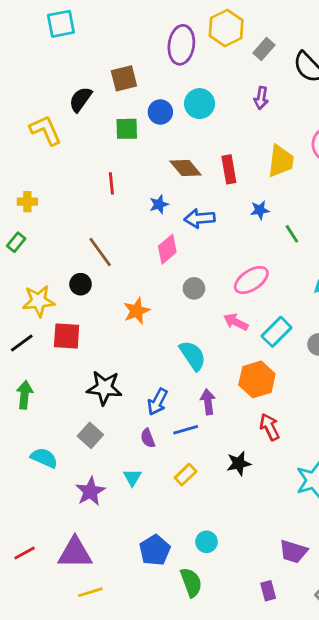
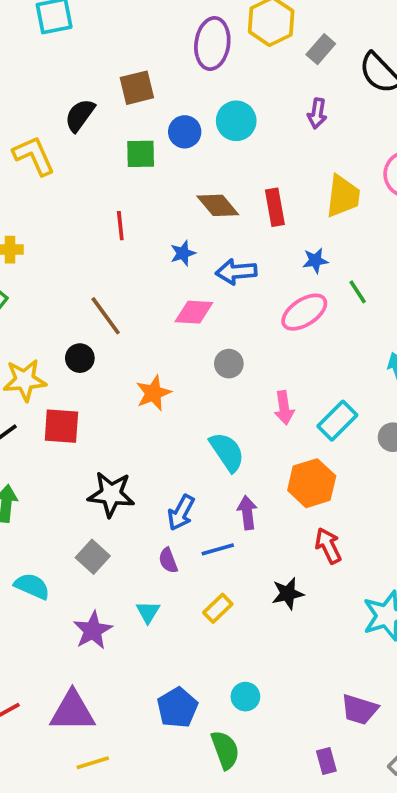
pink diamond: (167, 249) -> (194, 312), turned 44
pink ellipse: (251, 280) -> (304, 312), moved
pink arrow: (236, 322) -> (284, 408), turned -125

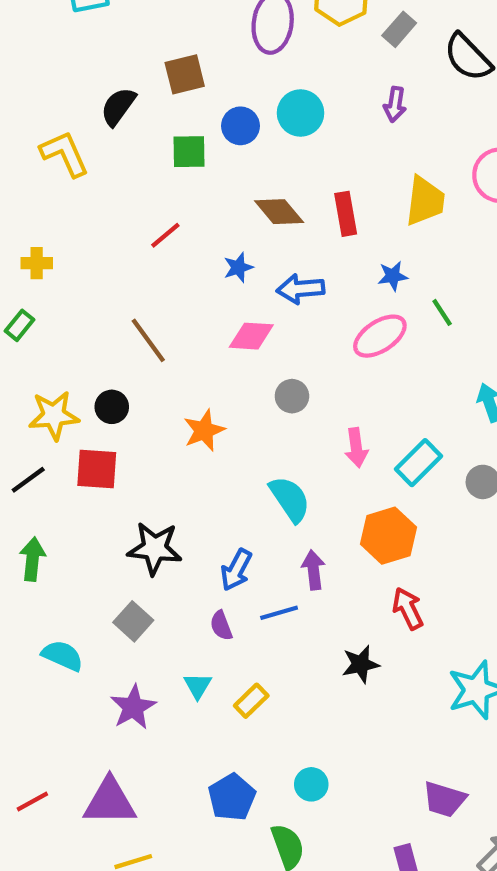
red line: (120, 226) -> (165, 235), turned 56
black circle: (80, 358) -> (112, 407), moved
yellow rectangle: (218, 608) -> (251, 701), moved

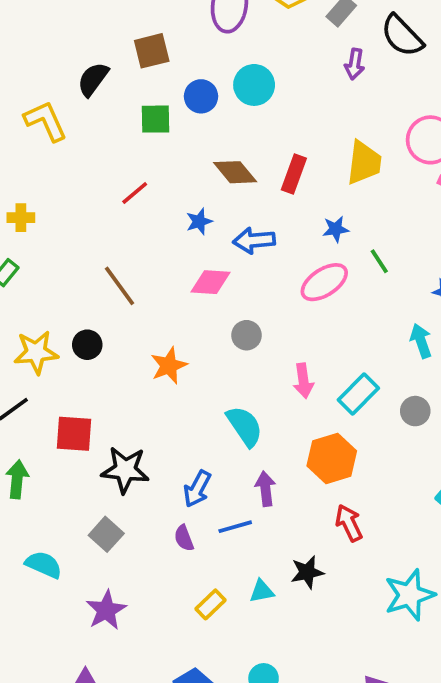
purple arrow: (395, 104) -> (355, 64), moved
red rectangle: (346, 214) -> (294, 174), turned 30
red square: (97, 469) -> (74, 434), moved
cyan triangle: (198, 686) -> (262, 591), moved, turned 48

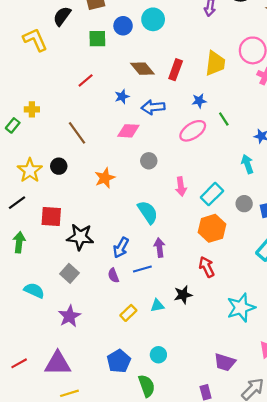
yellow cross: (21, 218) -> (32, 109), moved
yellow star: (36, 352) -> (30, 170), turned -30
orange hexagon: (332, 458) -> (212, 228), moved

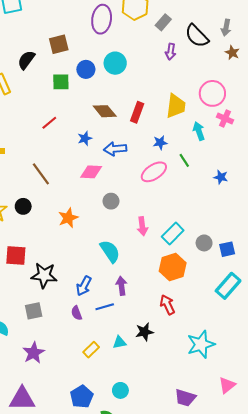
cyan arrow: (247, 164) -> (199, 131), moved
gray square: (69, 273) -> (34, 311), turned 36

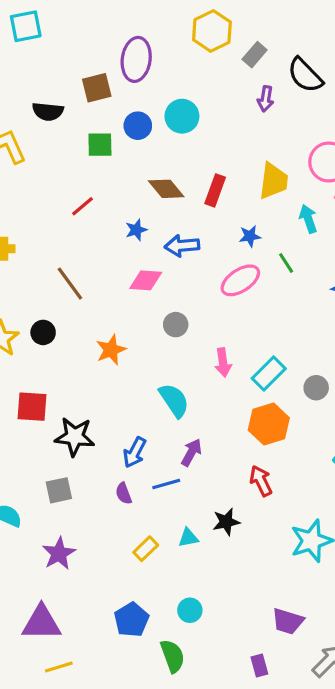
purple ellipse: (102, 19) -> (136, 59), moved
black semicircle: (26, 60) -> (48, 111), turned -120
purple arrow: (121, 286) -> (191, 452), turned 36

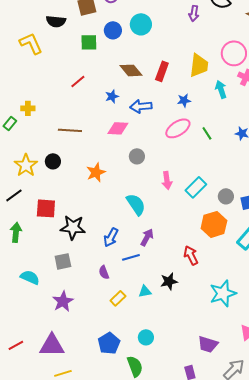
green line: (286, 263) -> (207, 133), moved
brown line: (70, 284) -> (70, 130), turned -50
orange hexagon: (269, 424) -> (214, 224), moved
purple semicircle: (124, 493) -> (104, 272), moved

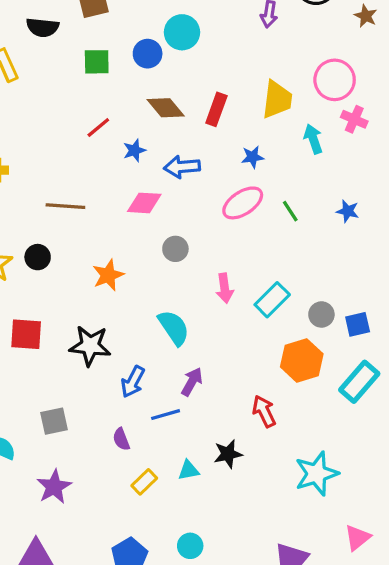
blue circle: (113, 30) -> (148, 54), moved
red line: (78, 81) -> (98, 127), moved
black star: (73, 227) -> (90, 346), moved

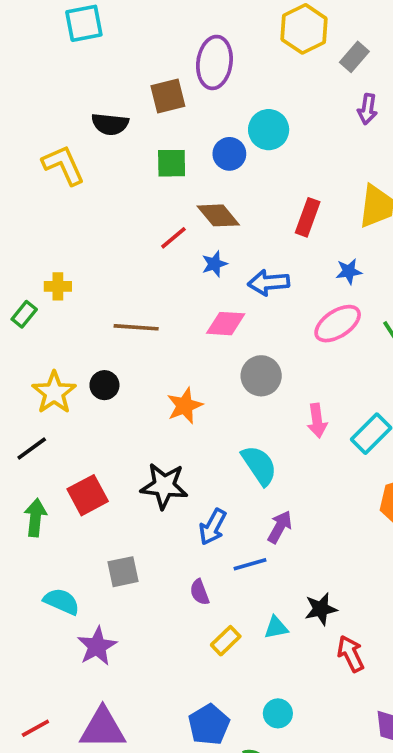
brown diamond: (166, 108) -> (218, 215), moved
gray circle: (175, 249) -> (261, 376), size x1.4
red square: (26, 334) -> (88, 495), moved, turned -32
red arrow: (264, 411) -> (351, 654), moved
purple star: (54, 487) -> (97, 646), moved

